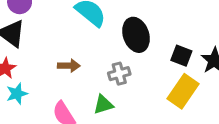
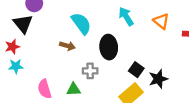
brown arrow: (69, 66) -> (67, 46), moved

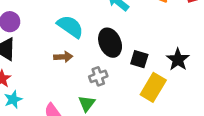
black square: (136, 70) -> (139, 59), moved
green triangle: (74, 89) -> (87, 103), turned -32

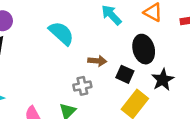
black ellipse: (110, 43) -> (144, 49), moved
brown arrow: (63, 57) -> (97, 61), moved

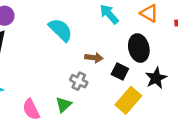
gray cross: (82, 86) -> (79, 81), turned 35

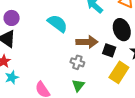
brown arrow: (94, 58) -> (87, 42), size x1.5
green triangle: (64, 105) -> (78, 85), moved

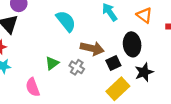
black square: (109, 50) -> (113, 63), turned 32
green triangle: (78, 85) -> (52, 63), moved

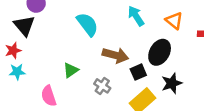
black ellipse: (132, 44) -> (160, 52), turned 35
gray cross: (77, 67) -> (102, 86), moved

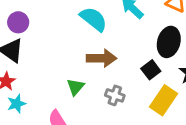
cyan semicircle: (87, 24) -> (94, 19), moved
brown arrow: (115, 55) -> (102, 58), moved

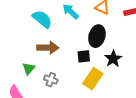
black square: (151, 70) -> (84, 56), turned 32
gray cross: (115, 95) -> (51, 80), moved

